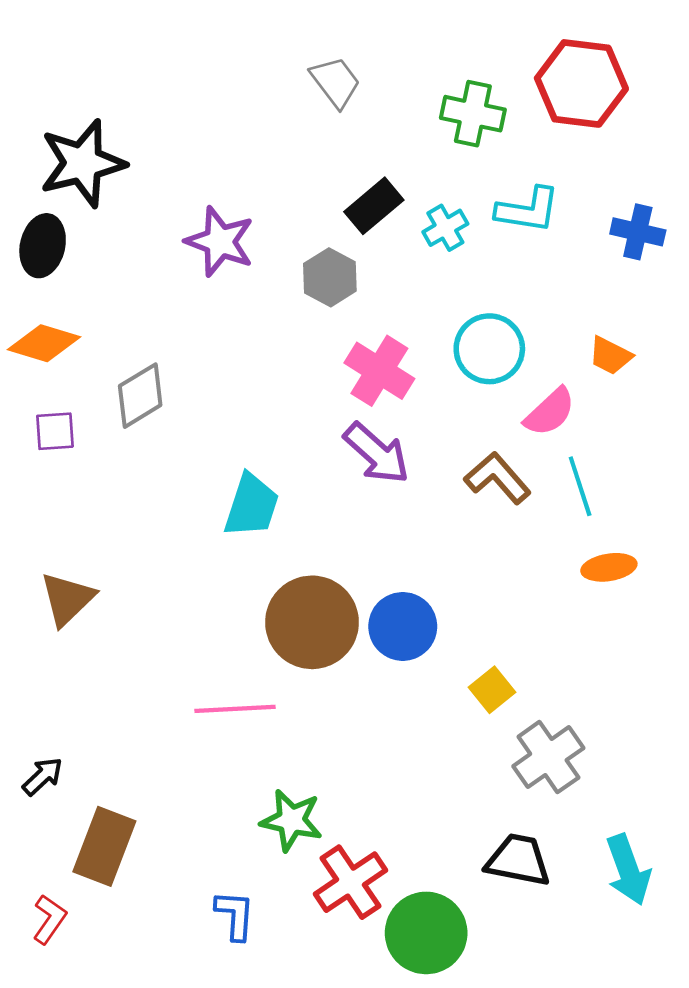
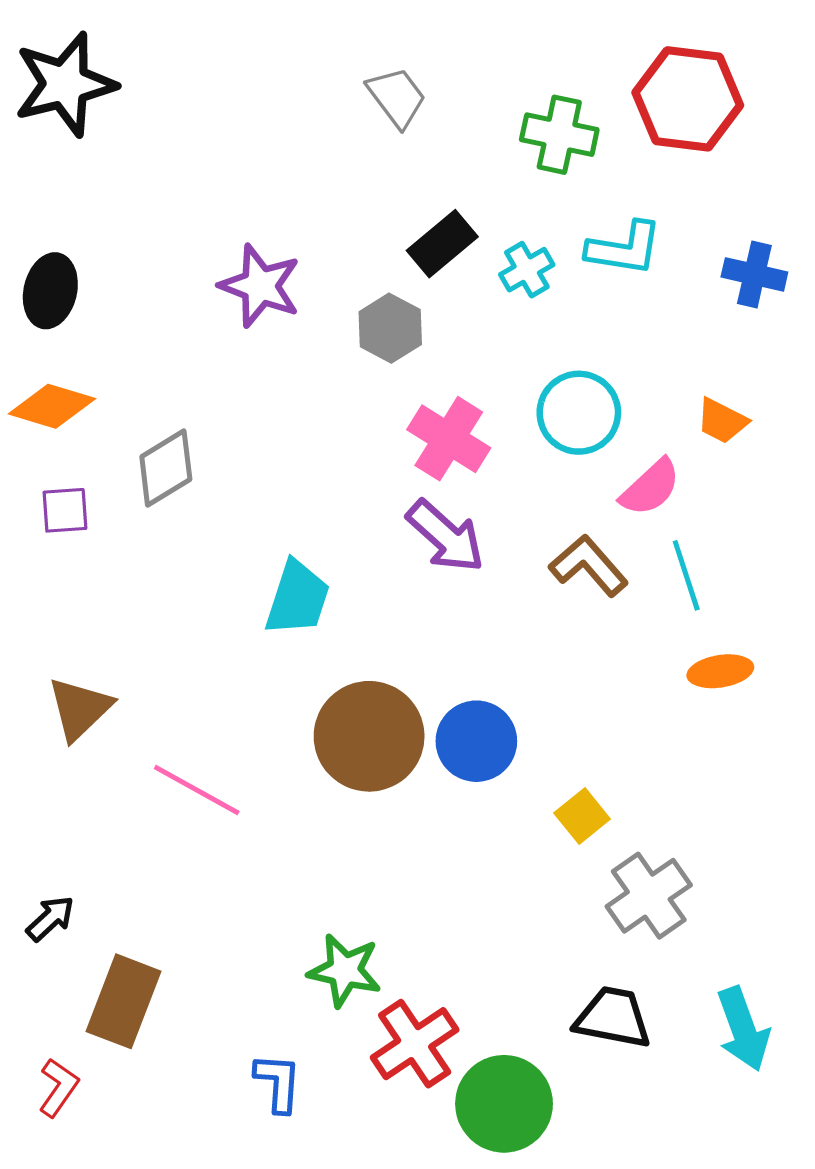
black star: (82, 163) -> (65, 84), moved
pink line: (235, 709) -> (197, 790), moved, turned 32

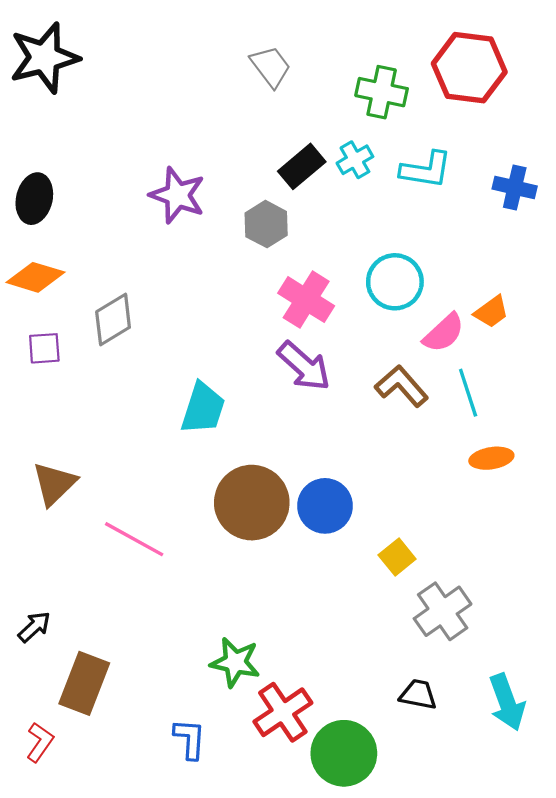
cyan cross: (527, 270) -> (355, 160), moved
orange trapezoid: (722, 421) -> (491, 312), moved, turned -63
black trapezoid: (613, 1018) -> (418, 694), size x0.7

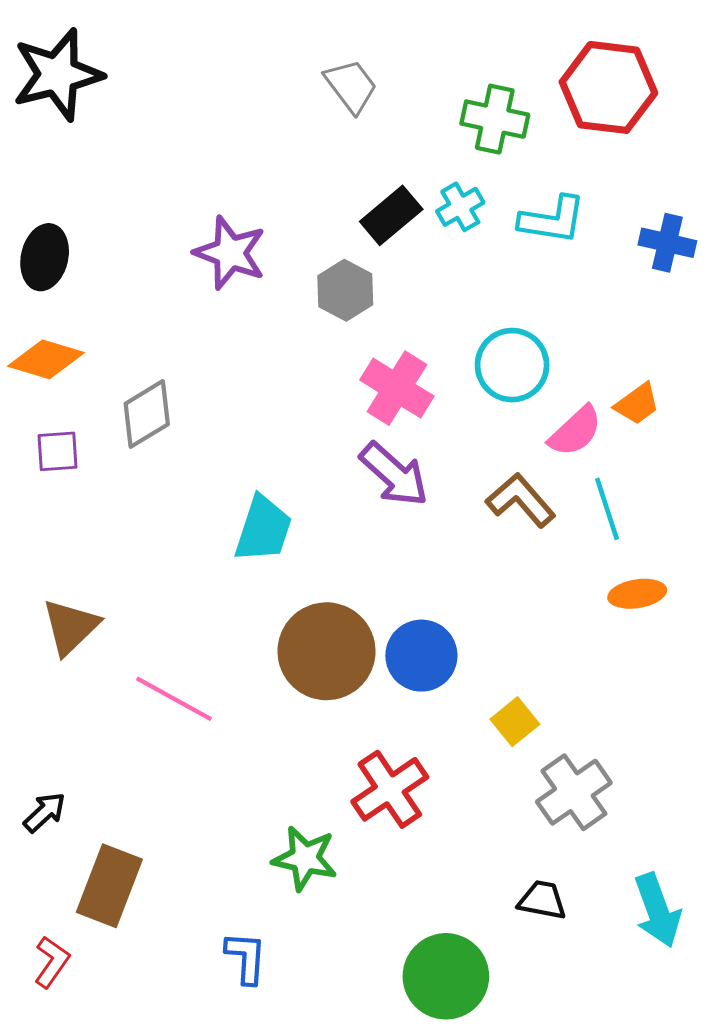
red cross: (283, 712) -> (390, 789), moved

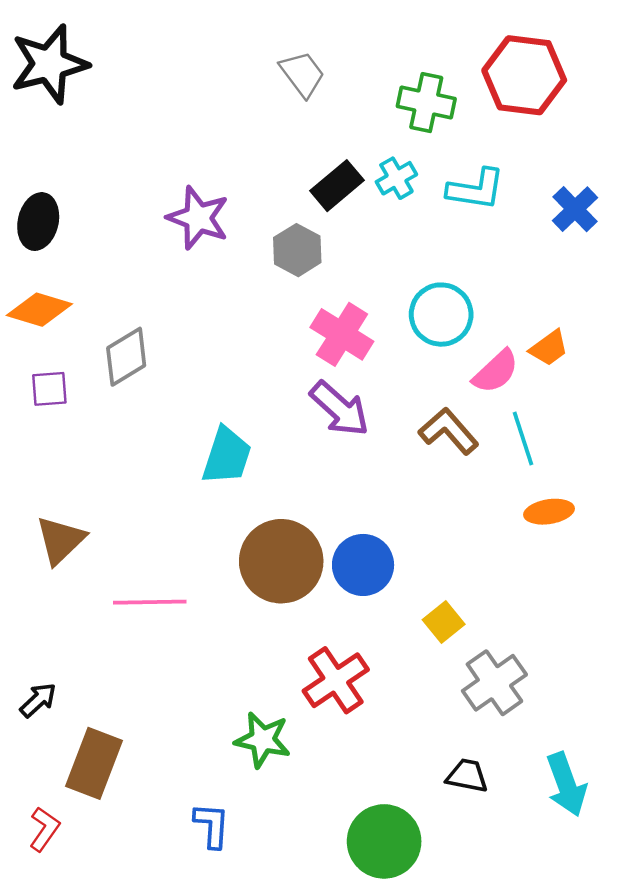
blue cross: (667, 243) -> (575, 209), turned 33
pink line: (174, 699) -> (150, 602), turned -30

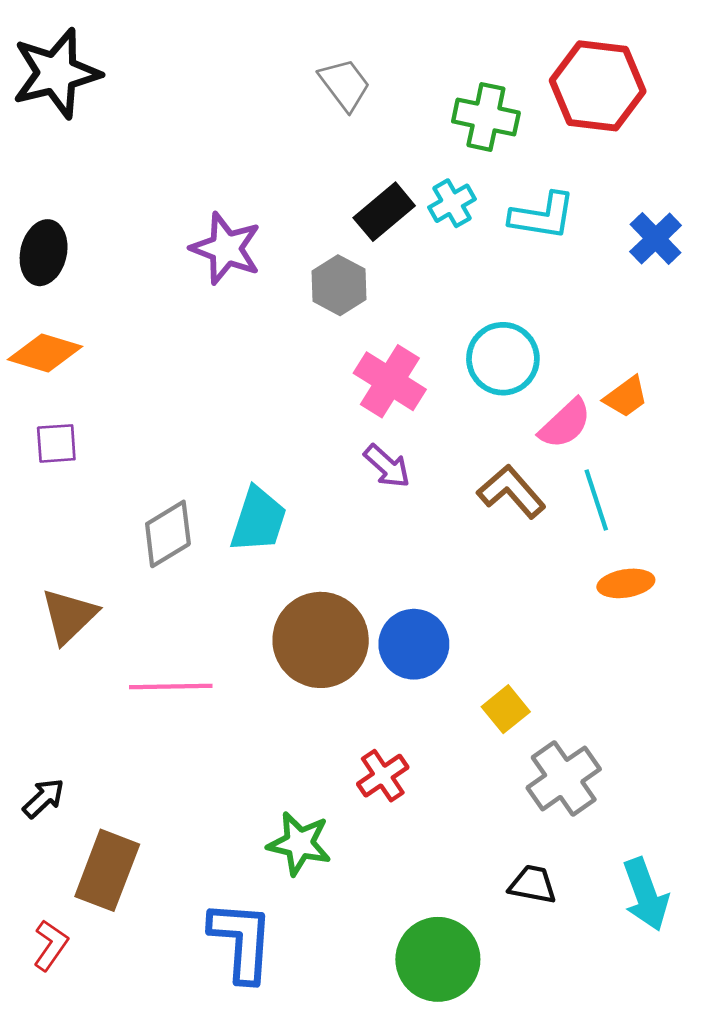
gray diamond: (126, 357) -> (168, 534), moved
purple arrow: (339, 409) -> (387, 466), size x0.7
red cross: (336, 680) -> (383, 776), size x0.7
blue L-shape: (212, 825) -> (241, 941), size x1.6

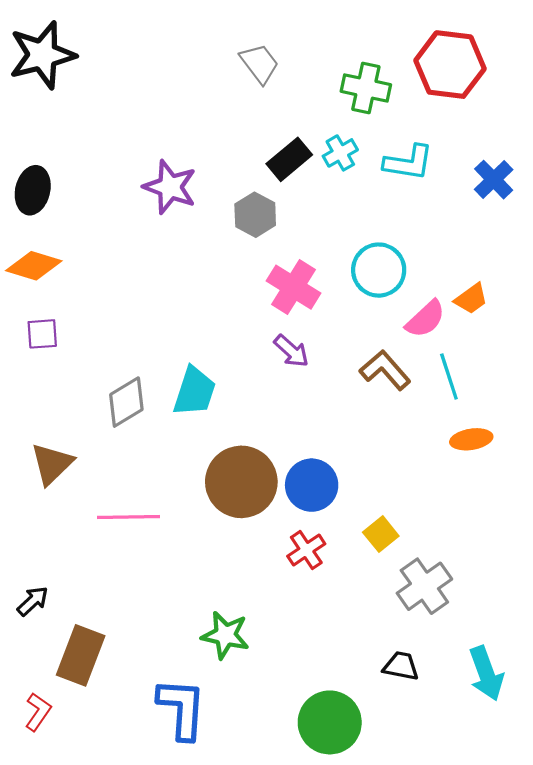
red cross: (383, 776) -> (306, 550), moved

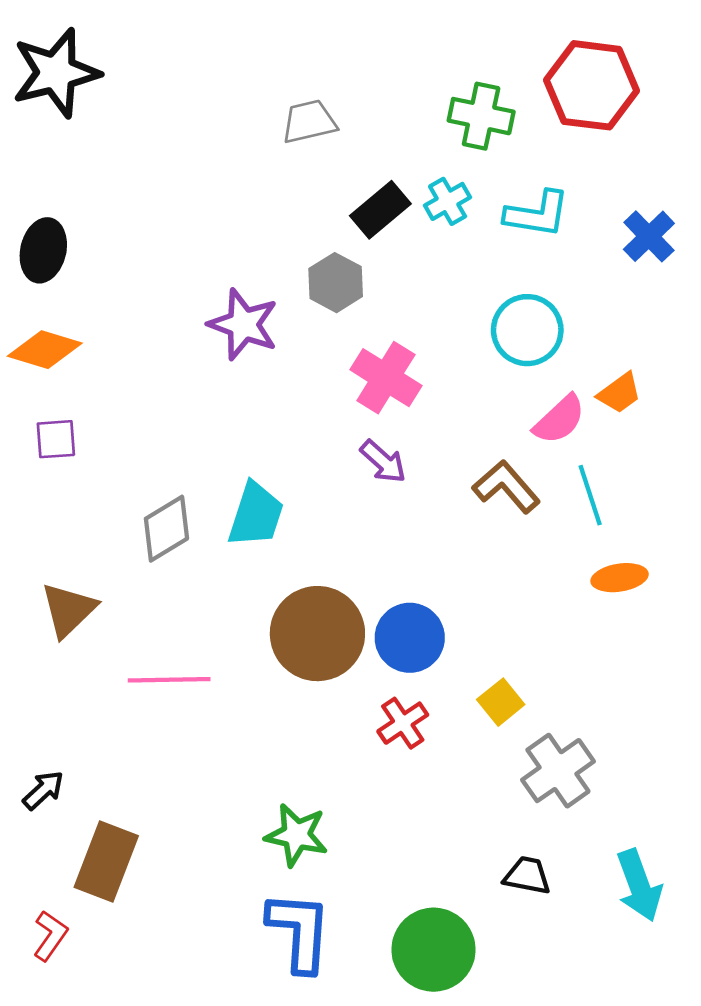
gray trapezoid: (259, 64) -> (309, 122), moved, turned -66
purple star: (170, 187) -> (243, 324), moved
cyan circle: (379, 270) -> (527, 330), moved
blue L-shape: (182, 709) -> (299, 931), moved

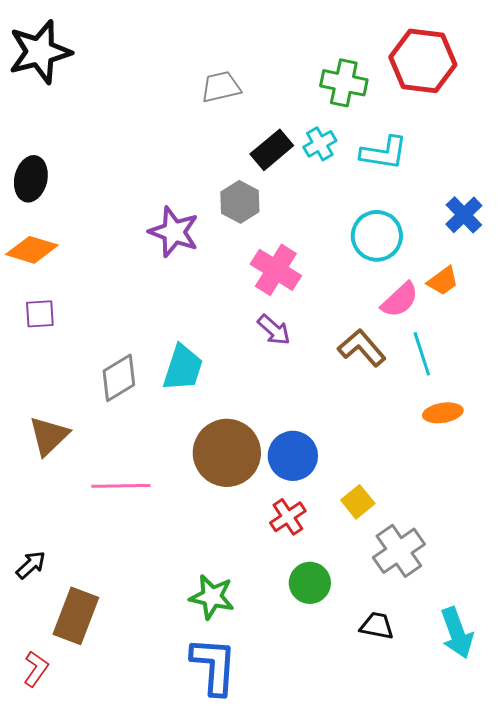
blue cross: (649, 236) -> (464, 215), moved
green circle: (434, 950) -> (310, 583), moved, size x0.7

